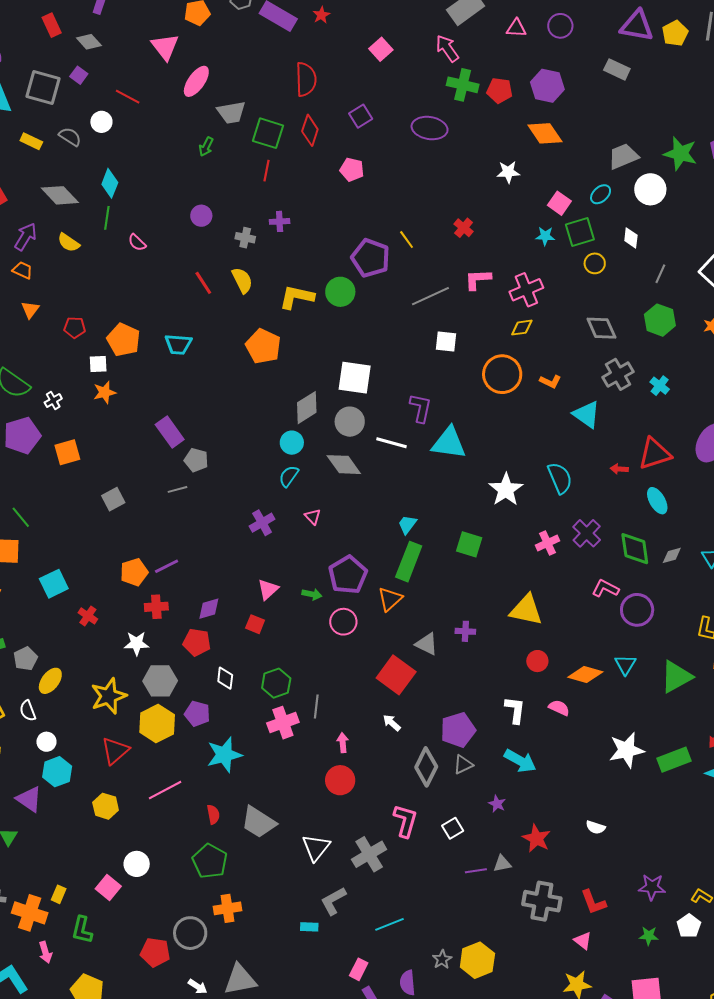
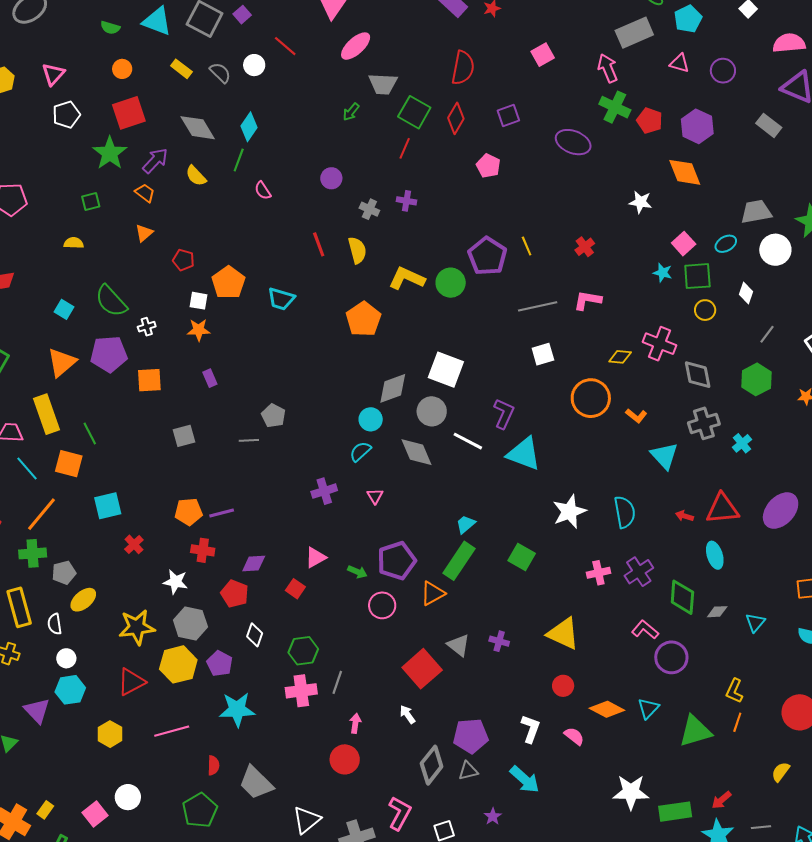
pink cross: (526, 290) -> (660, 344), moved, turned 32
white square: (446, 342) -> (543, 354), turned -35
purple rectangle: (170, 432) -> (210, 378), moved, size x0.6

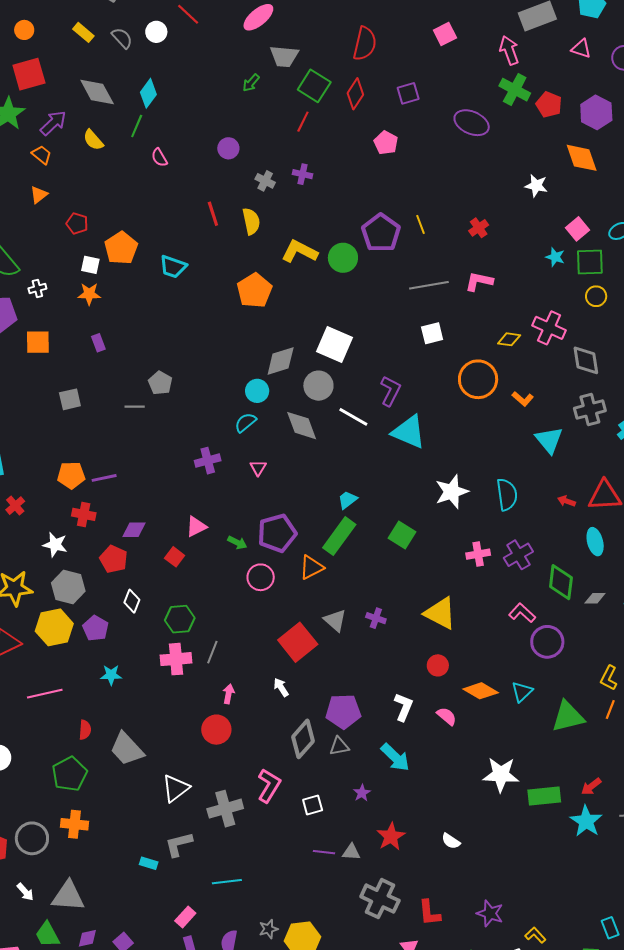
cyan star: (237, 710) -> (111, 675), size x0.6

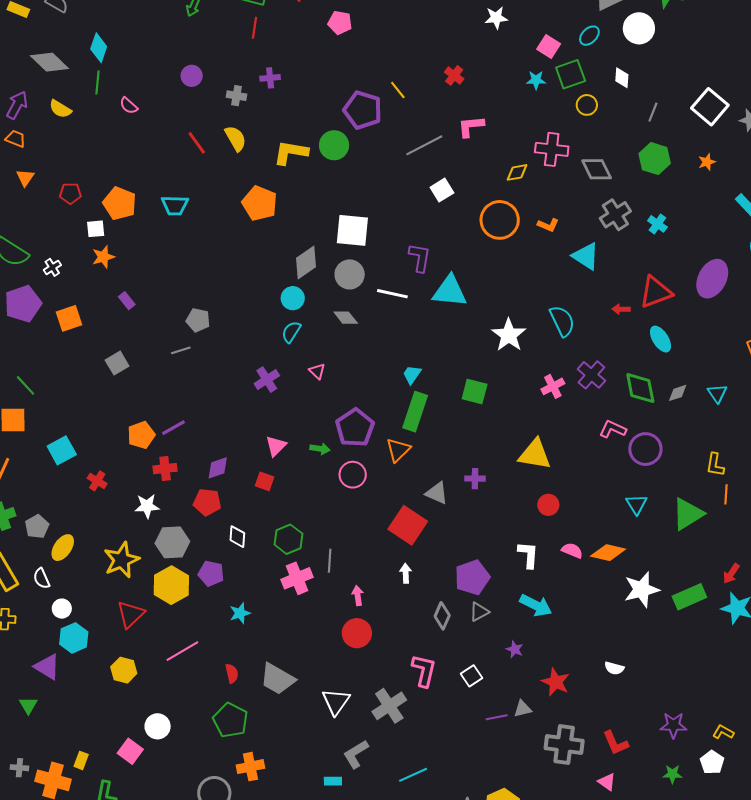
gray diamond: (302, 426) -> (346, 318), size x0.7
white arrow: (281, 687) -> (406, 573), turned 48
orange diamond: (481, 691) -> (608, 553), moved
gray diamond: (303, 739) -> (442, 616), size x0.7

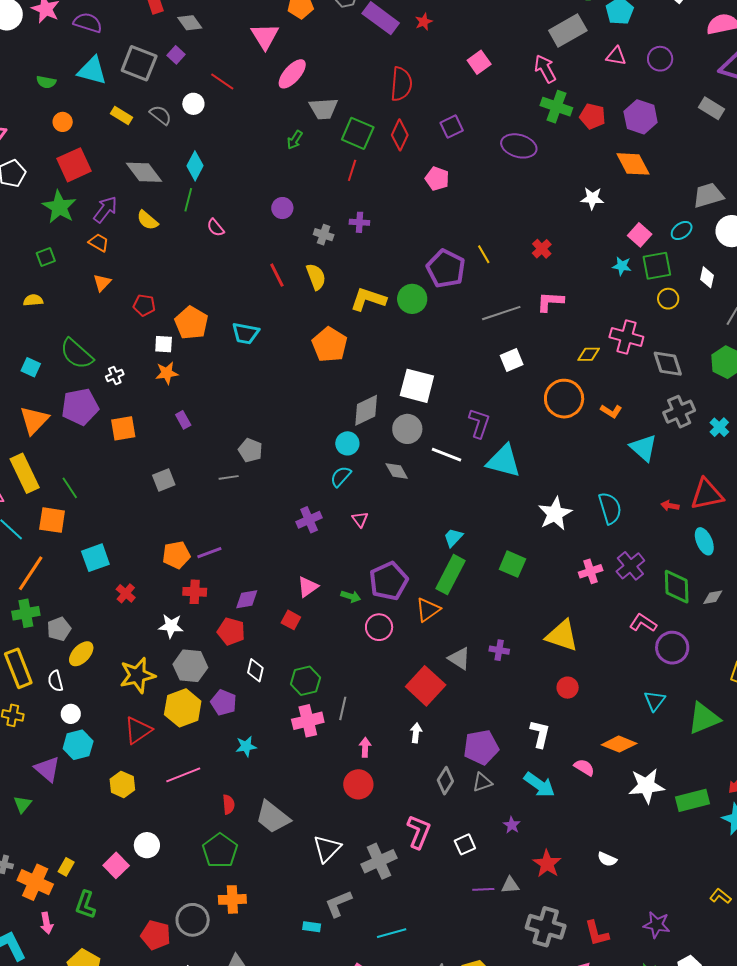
pink semicircle: (572, 551) -> (584, 767), moved
yellow L-shape: (723, 732) -> (720, 896), moved

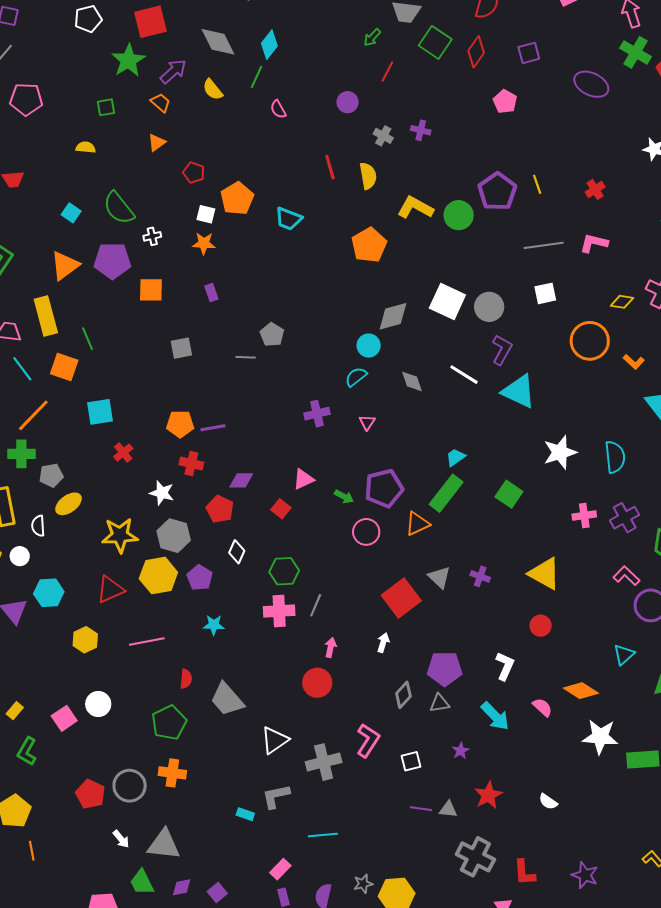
red line: (352, 170) -> (387, 72), moved
gray circle: (407, 429) -> (489, 307), moved
white circle: (71, 714) -> (20, 556), moved

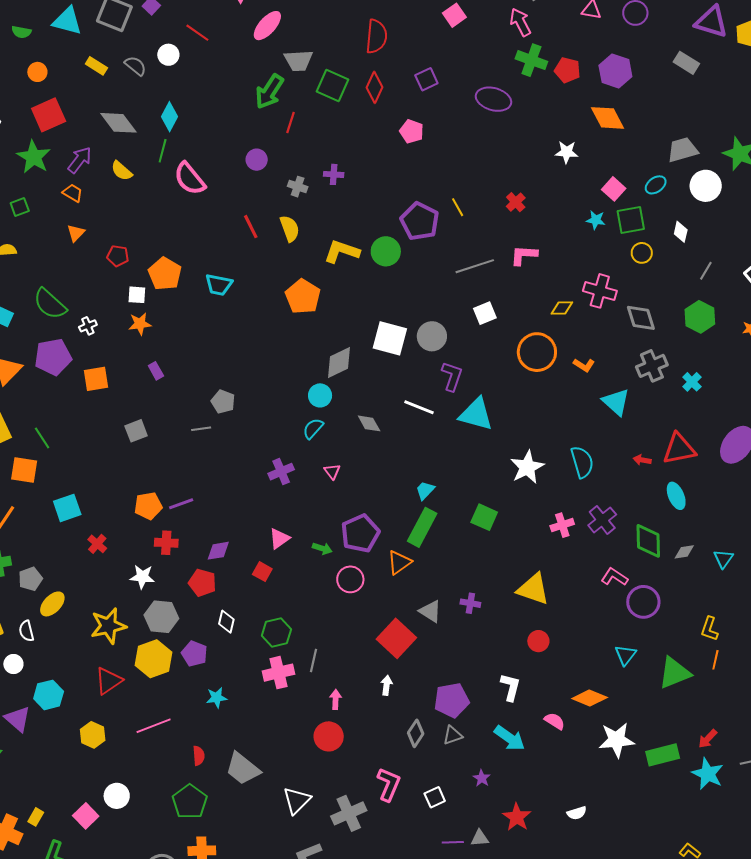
green arrow: (372, 37) -> (269, 92), size x1.8
pink semicircle: (278, 109) -> (190, 179), size x1.8
white semicircle: (548, 802) -> (577, 813), turned -42

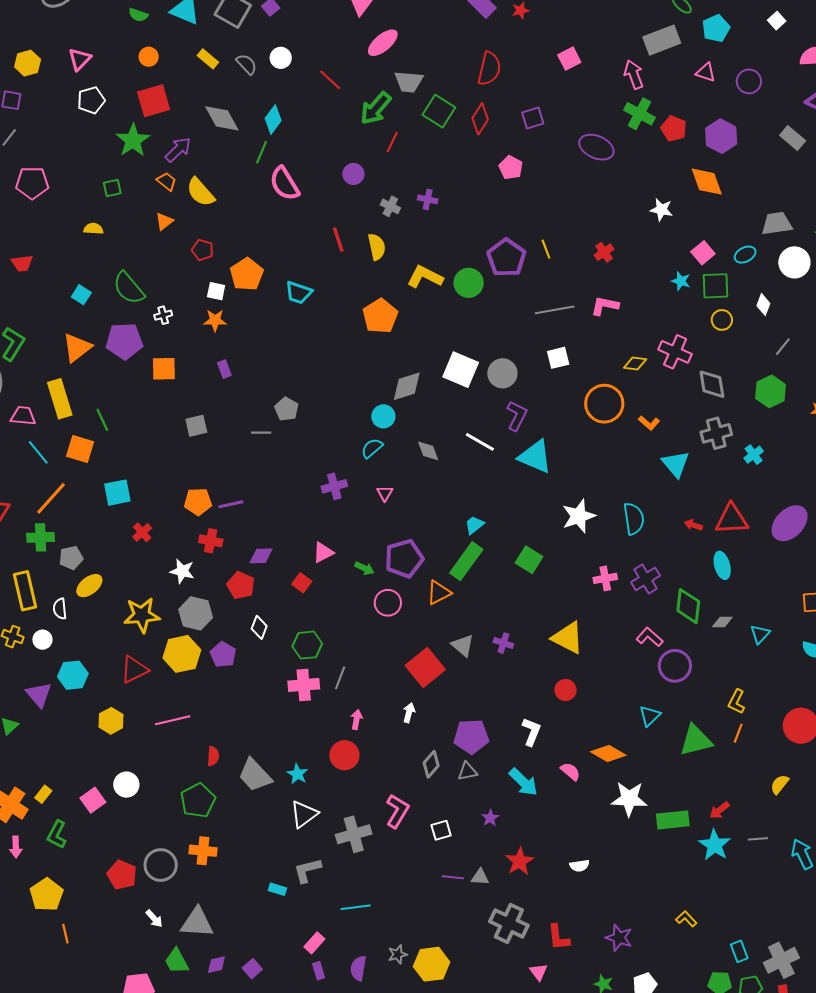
red line: (197, 33) -> (330, 80), moved
yellow semicircle: (122, 171) -> (200, 192), moved, size x1.4
cyan star: (217, 698) -> (297, 774), moved, turned 30

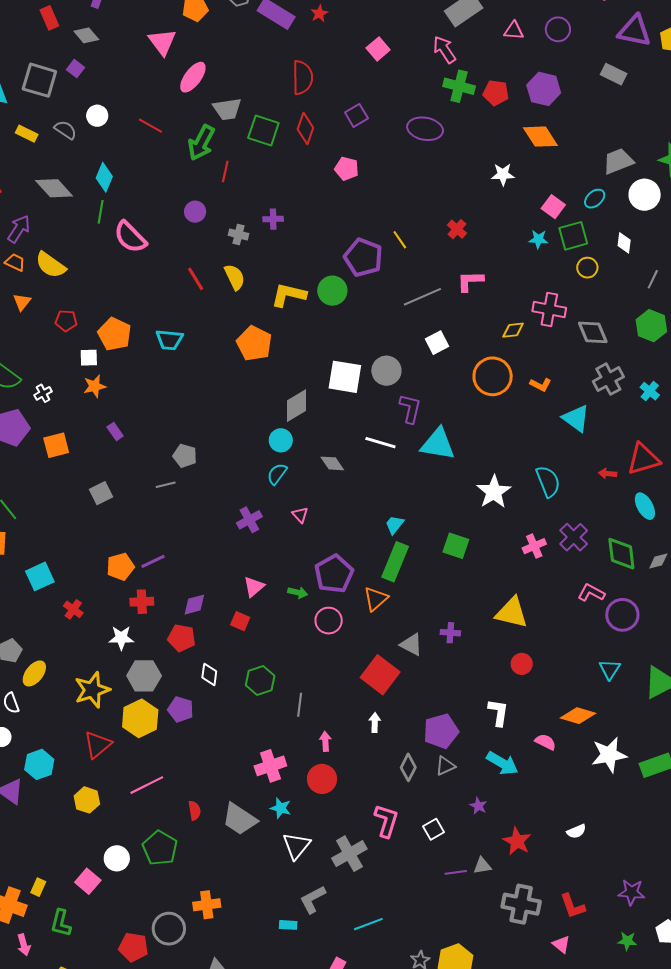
pink cross: (304, 685) -> (270, 766), moved
green pentagon: (198, 801) -> (160, 848), moved

